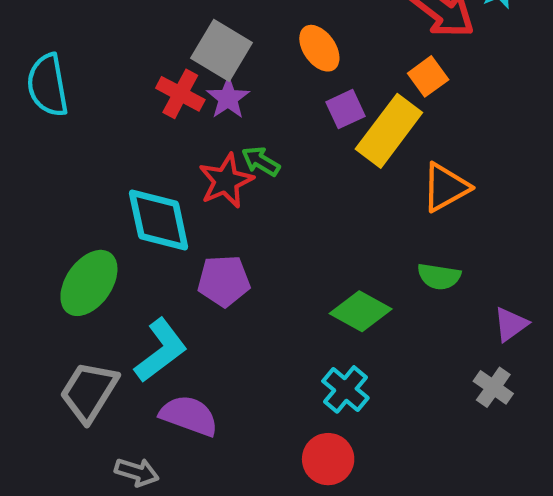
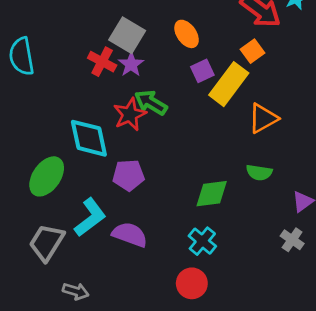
green arrow: (261, 161) -> (151, 103), size x1.4
green diamond: (361, 311) -> (212, 194), turned -36
purple semicircle: (189, 416) -> (130, 235), moved

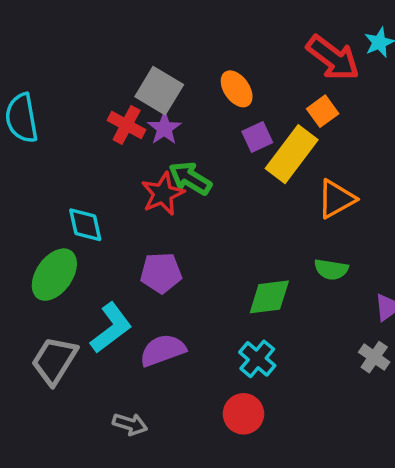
cyan diamond: (89, 138) -> (85, 225), moved, size x0.7
purple semicircle: (130, 235) -> (163, 350), turned -40
gray arrow: (76, 291) -> (130, 424), moved

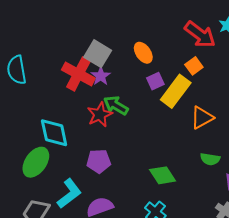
red cross: (127, 125) -> (78, 74), size x1.5
cyan diamond: (85, 225) -> (54, 133), size x1.4
green semicircle: (331, 269) -> (210, 159), moved
green diamond: (269, 297) -> (163, 175), turned 64

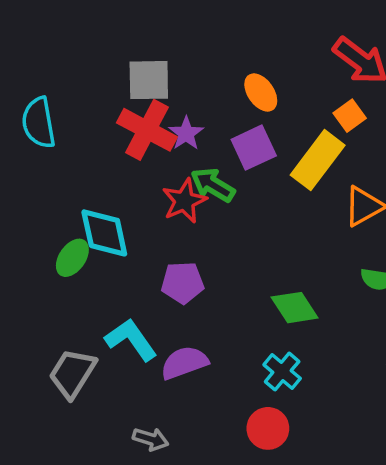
gray square: (98, 54) -> (149, 80), moved, turned -32
purple square: (155, 81) -> (254, 148), moved, size x1.4
green ellipse: (36, 162) -> (72, 258), moved, size x0.7
cyan L-shape: (69, 194) -> (131, 340), turned -88

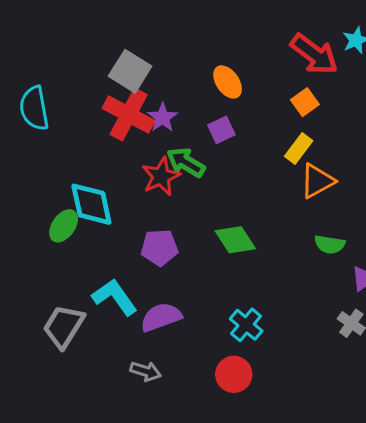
gray square: (149, 80) -> (130, 71), turned 33
purple square: (254, 148) -> (221, 130), size x0.7
yellow rectangle: (318, 160) -> (299, 148), moved, size x0.6
green diamond: (295, 308) -> (235, 240), moved
gray arrow: (151, 439) -> (146, 371), moved

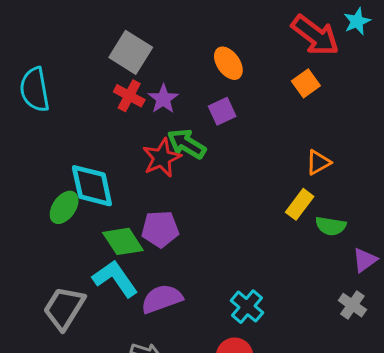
red cross: (129, 114) -> (129, 96), size x0.6
yellow rectangle: (299, 148) -> (300, 204), moved
orange triangle: (317, 181) -> (318, 162), size x0.7
green diamond: (235, 240) -> (123, 241), moved

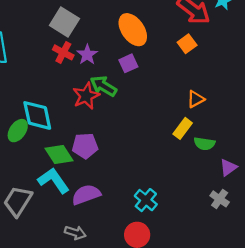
orange ellipse: (228, 63) -> (133, 30), size x1.4

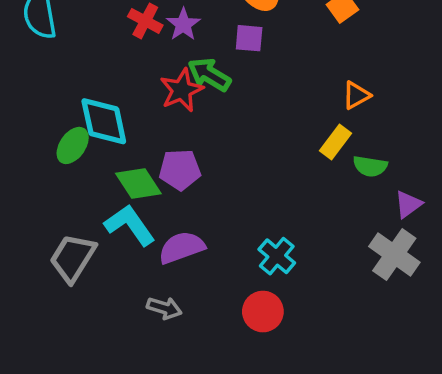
purple square: (128, 63) -> (249, 38), turned 30
gray cross: (220, 199) -> (394, 254), size x1.6

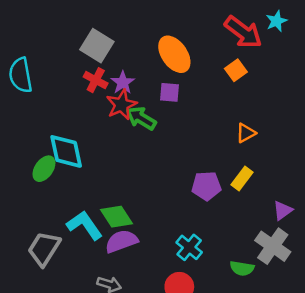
red star: (182, 90) -> (121, 105), moved
yellow rectangle: (336, 142) -> (242, 178), moved
green semicircle: (370, 166) -> (242, 268), moved
purple pentagon: (180, 170) -> (206, 186), moved
green diamond: (138, 184) -> (117, 217), moved

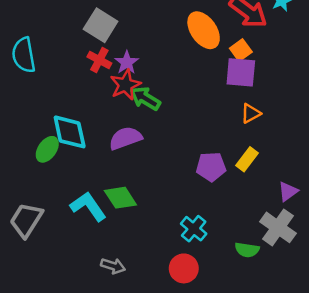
orange ellipse: (174, 54) -> (204, 30), moved
purple square: (169, 92) -> (241, 72), moved, size x1.5
purple semicircle: (121, 241) -> (125, 138), moved
gray trapezoid: (44, 249) -> (26, 220), moved

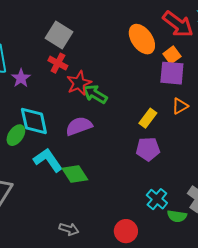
purple star: (127, 62) -> (21, 78), moved
yellow rectangle: (247, 159) -> (148, 118), moved
cyan L-shape: (88, 206) -> (48, 160), moved
cyan cross: (194, 229) -> (157, 199), moved

